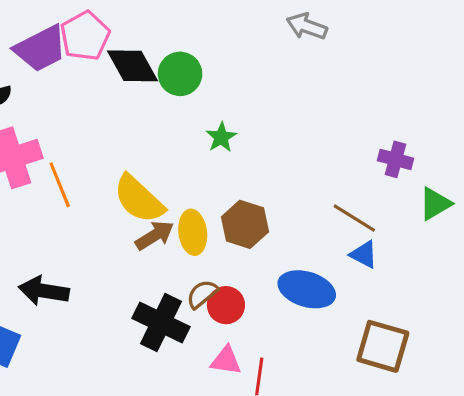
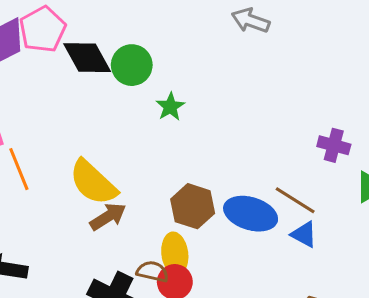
green star: (221, 137) -> (170, 107), moved
yellow ellipse: (193, 232) -> (175, 254), moved
blue ellipse: (307, 289) -> (251, 214), moved
brown semicircle: (202, 294) -> (153, 272), turned 52

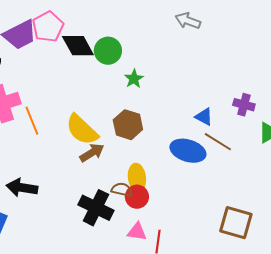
brown hexagon: (193, 206) -> (128, 125), moved
blue triangle: (304, 234) -> (204, 117), moved

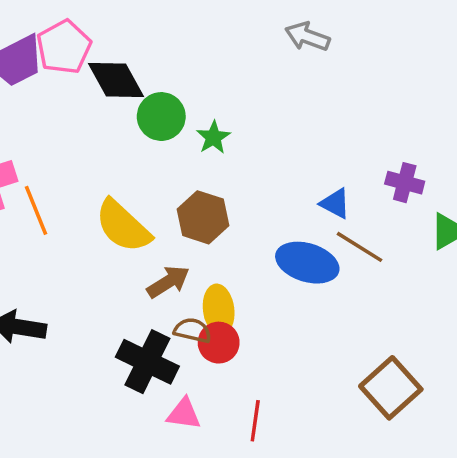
green circle: (108, 51) -> (161, 117), moved
brown arrow: (92, 153) -> (168, 282), moved
brown square: (236, 223) -> (391, 388), turned 32
pink triangle: (137, 232) -> (184, 414), moved

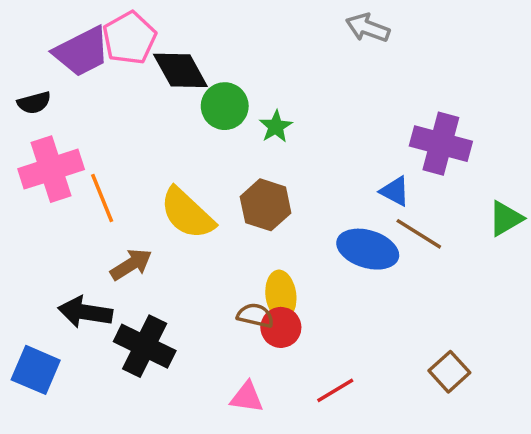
purple cross: (405, 183) -> (441, 144), moved, size x1.6
brown arrow: (168, 282) -> (131, 264), moved
black cross: (147, 362) -> (145, 346), moved
brown square: (391, 388) -> (449, 372), size x0.7
red line: (255, 421) -> (335, 390), moved, turned 51

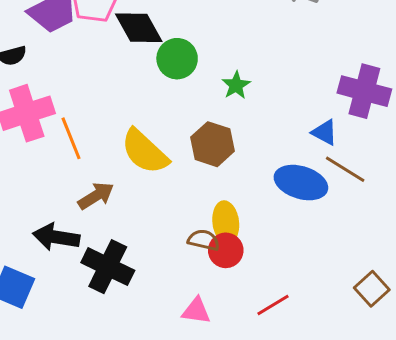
green star: (276, 127) -> (236, 85), moved

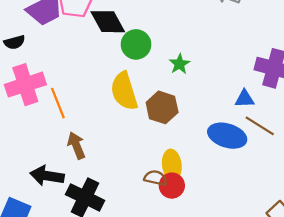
blue triangle: (325, 132) -> (245, 99), turned -30
yellow semicircle: (145, 152) -> (124, 91), moved, turned 30
brown arrow: (96, 196) -> (76, 145), turned -80

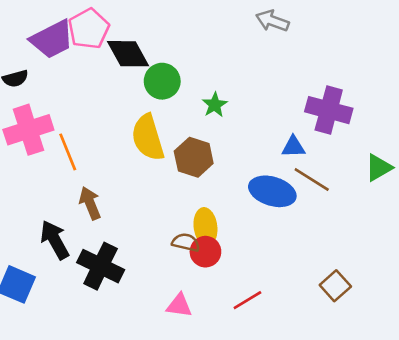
black arrow: (47, 176) -> (55, 240), turned 52

